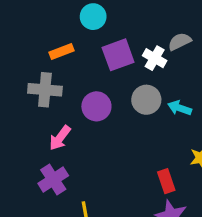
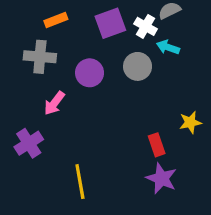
cyan arrow: (180, 108) -> (168, 47), moved
purple cross: (53, 180) -> (29, 143), moved

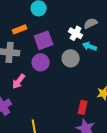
purple square: (110, 23) -> (44, 40), moved
red rectangle: (157, 145) -> (83, 107), turned 32

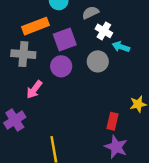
gray semicircle: (91, 23) -> (90, 13), moved
orange rectangle: (20, 29) -> (36, 26), size x1.5

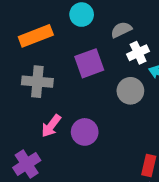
orange rectangle: (36, 26) -> (36, 36), moved
white cross: (104, 31) -> (138, 53), turned 35
purple circle: (61, 66) -> (85, 132), moved

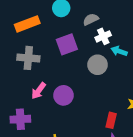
purple cross: (27, 164) -> (20, 119), turned 30

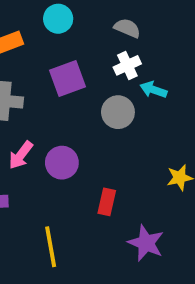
gray semicircle: (91, 19) -> (127, 28), moved, turned 49
red rectangle: (111, 120) -> (107, 202), moved

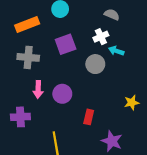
gray semicircle: (127, 28) -> (112, 15), moved
pink arrow: (21, 155) -> (38, 89), turned -35

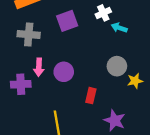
gray circle: (95, 64) -> (117, 66), moved
purple cross: (20, 117) -> (21, 84), moved

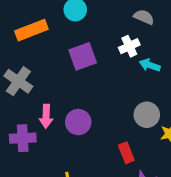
gray cross: (29, 34) -> (18, 81), moved, turned 30
red rectangle: (91, 96) -> (126, 153), moved, turned -35

